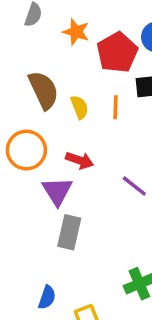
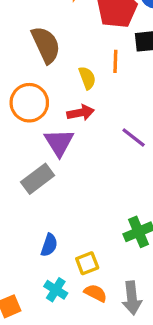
yellow semicircle: (80, 107) -> (87, 78), moved
red arrow: (80, 160) -> (81, 113), turned -30
gray rectangle: (69, 232) -> (38, 179), moved, turned 40

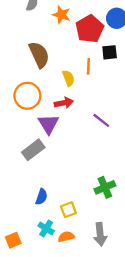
orange semicircle: (95, 293) -> (66, 237), moved, turned -42

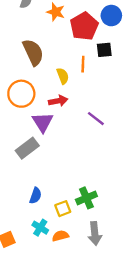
green cross: (105, 187) -> (86, 198), moved

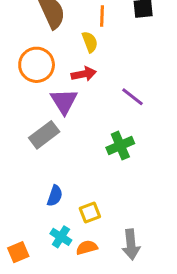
orange line: (83, 64) -> (102, 16), moved
green cross: (86, 198) -> (120, 145), moved

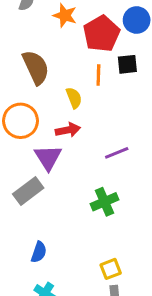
orange line: (102, 16) -> (98, 75), moved
purple line: (132, 97) -> (117, 153), turned -60
yellow square: (90, 213) -> (111, 269), moved

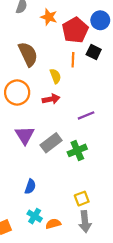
black square: (127, 64) -> (94, 52), turned 32
purple triangle: (48, 157) -> (25, 135), moved
gray rectangle: (28, 191) -> (51, 143), moved

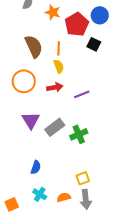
orange line: (73, 60) -> (59, 48), moved
purple line: (86, 115) -> (82, 94), moved
orange semicircle: (53, 224) -> (64, 197), moved

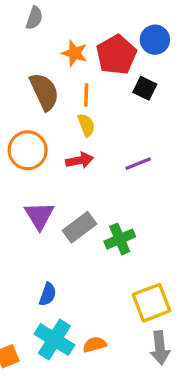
orange star: (53, 12) -> (74, 53), moved
purple line: (82, 94) -> (138, 164), moved
yellow square: (83, 178) -> (152, 303), moved, size x1.6
cyan cross: (40, 194) -> (54, 340), size x1.6
gray arrow: (86, 199) -> (160, 348), moved

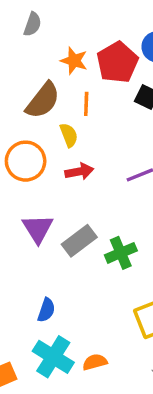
brown semicircle: (44, 92) -> (43, 100), turned 63
yellow semicircle: (86, 125) -> (69, 135), moved

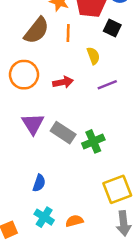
yellow semicircle: (69, 135) -> (93, 56), moved
gray rectangle: (79, 241) -> (63, 133), turned 70
cyan cross: (53, 357) -> (44, 217), size x0.7

